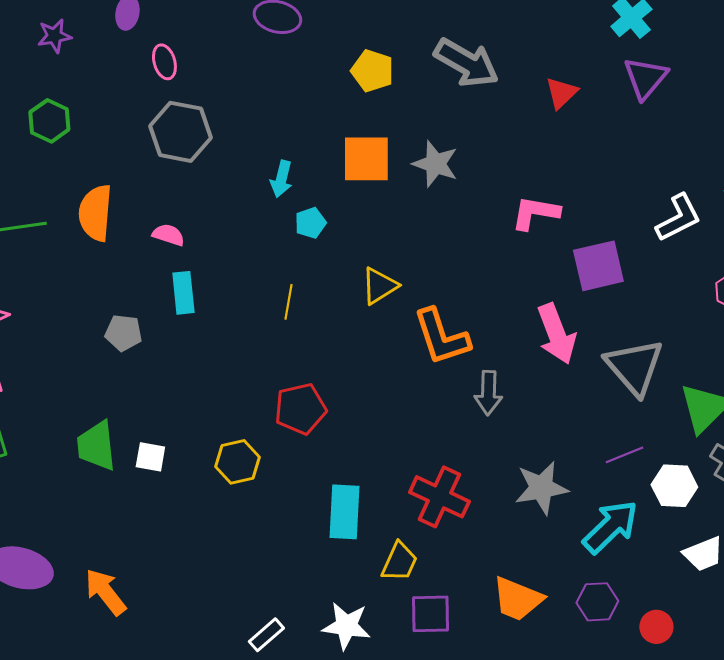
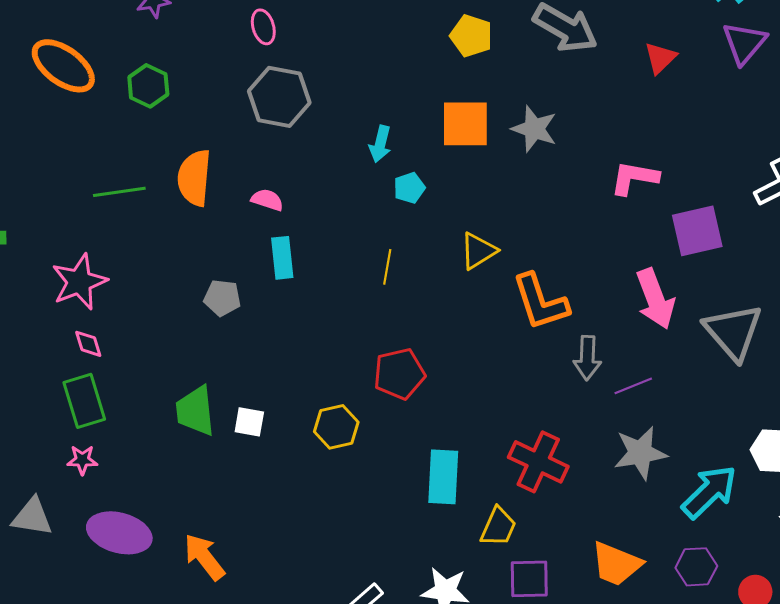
purple line: (624, 455) -> (633, 386), moved

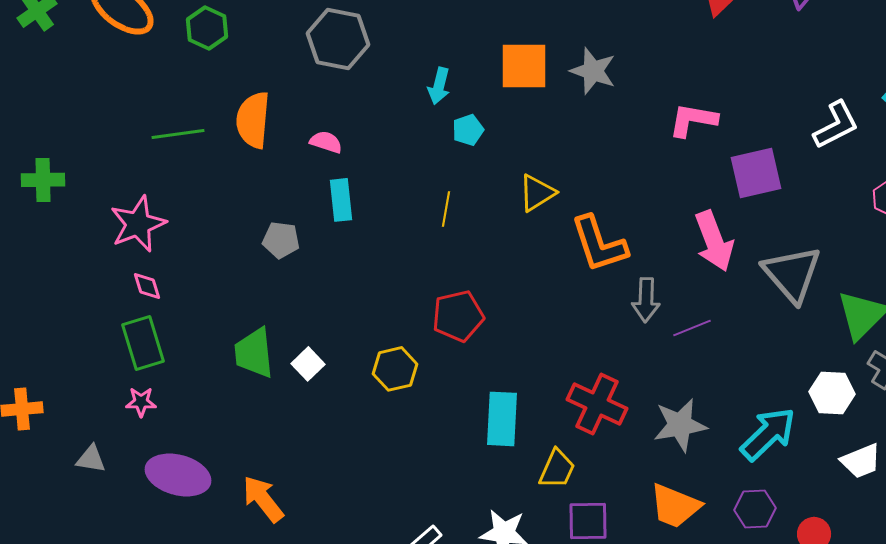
white square: (249, 422) -> (308, 364), turned 36
gray star: (640, 453) -> (680, 425), moved
gray triangle: (32, 517) -> (91, 459), size x0.7

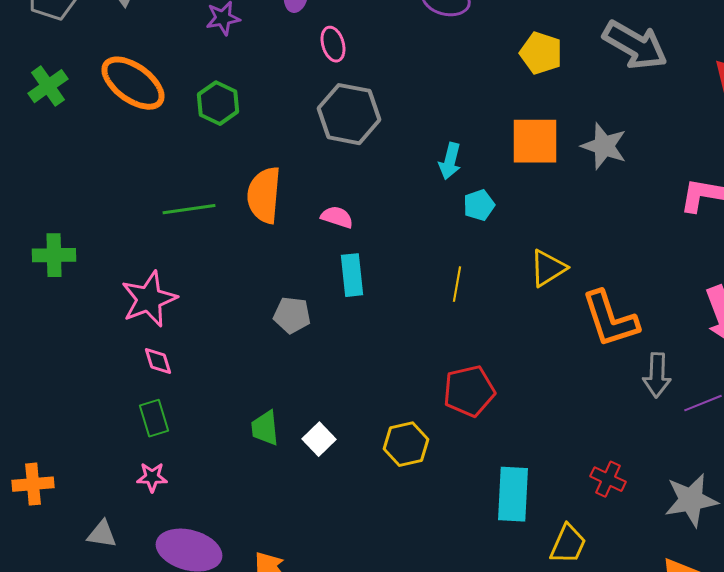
green rectangle: (143, 343) -> (154, 418), size x0.7
green trapezoid: (254, 353) -> (265, 428), size x0.7
red cross: (597, 404) -> (608, 479), size x0.6

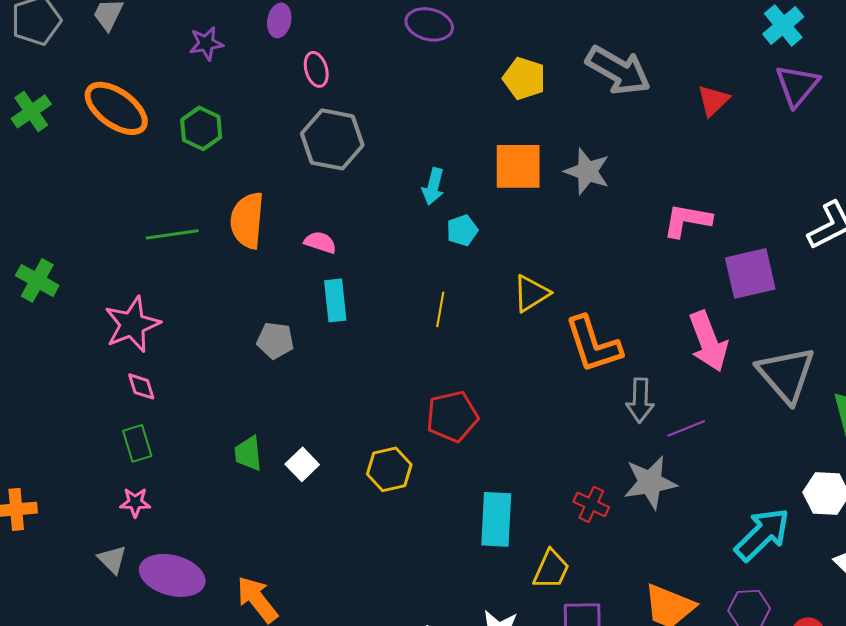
green cross: (54, 255) -> (37, 280), turned 30
gray star: (691, 500) -> (650, 482), moved
gray triangle: (102, 534) -> (112, 559), moved, turned 36

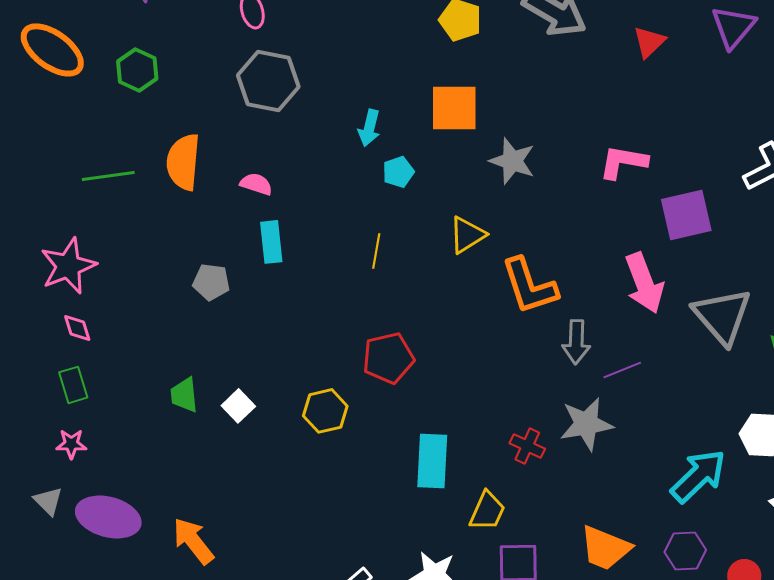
gray star: (587, 171) -> (512, 161), moved

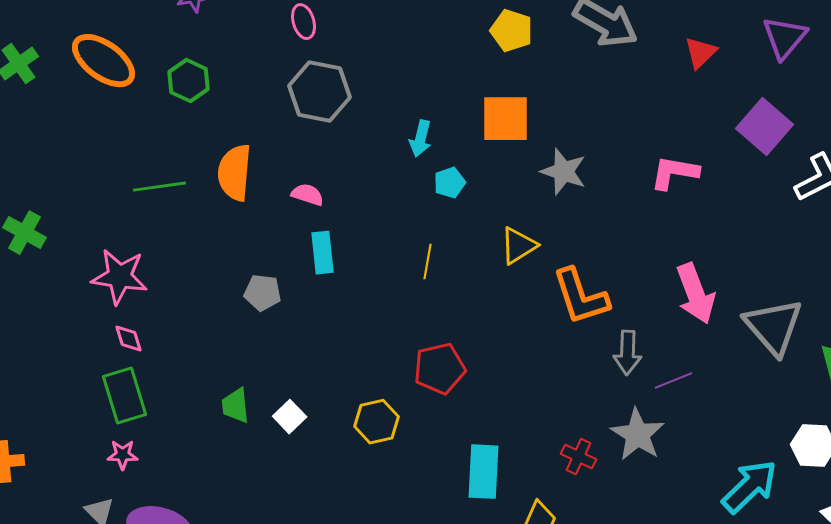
purple square: (686, 215) -> (765, 127), moved, turned -36
pink star: (68, 266) -> (120, 277), turned 30
green rectangle: (73, 385) -> (125, 396), size x1.5
gray star: (586, 424) -> (638, 435), turned -30

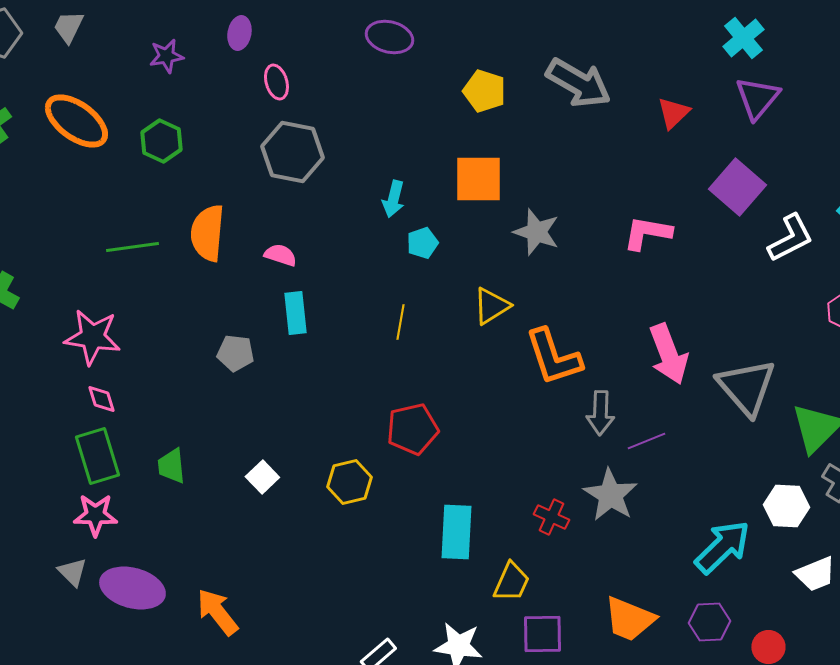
green trapezoid: (236, 406) -> (171, 466), moved
pink star: (123, 455) -> (95, 515), size x1.4

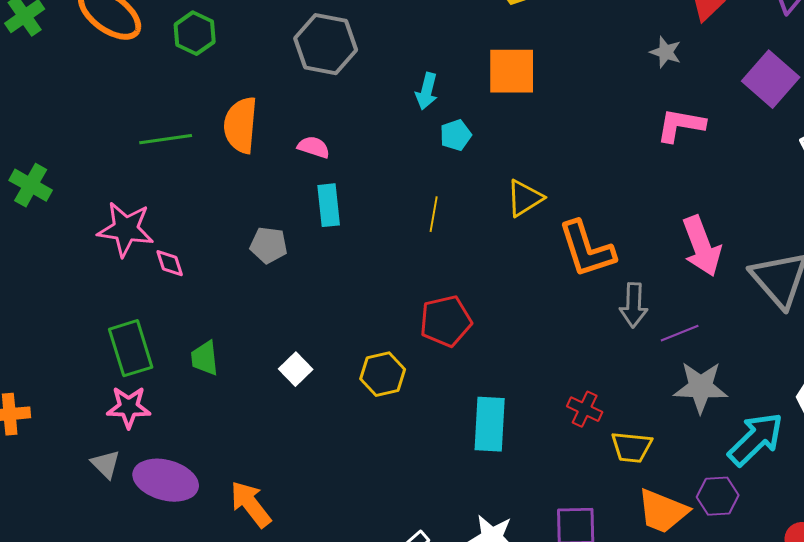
gray star: (536, 232) -> (666, 52), moved, size x0.7
pink diamond: (101, 399) -> (170, 263), moved
gray star: (610, 495) -> (701, 387), moved, turned -30
yellow trapezoid: (511, 582) -> (632, 447), moved, turned 72
purple hexagon: (709, 622) -> (718, 496), moved

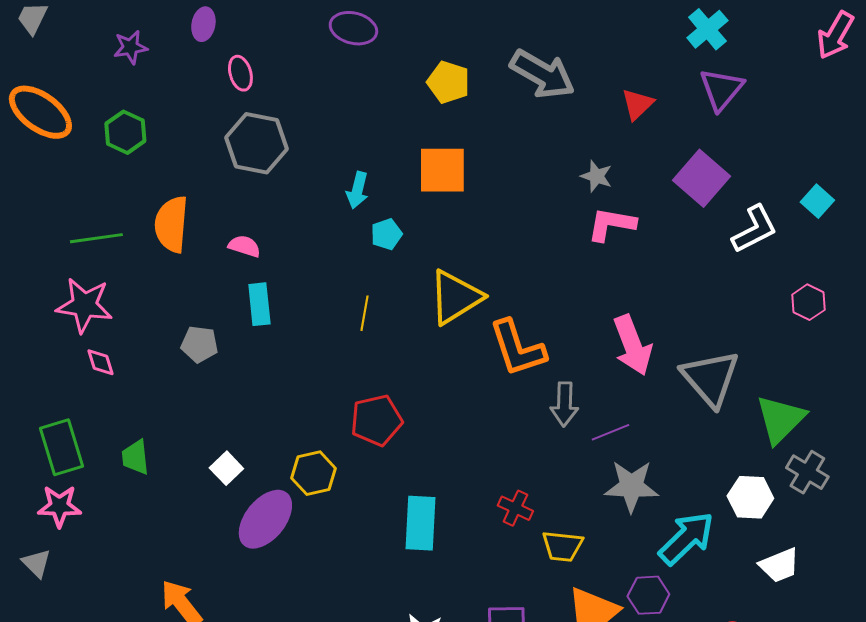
gray star: (666, 52) -> (596, 176), moved
yellow triangle: (525, 198) -> (455, 297), size x1.5
pink star: (126, 229) -> (84, 305), moved
purple ellipse: (166, 480) -> (265, 519), moved, turned -66

